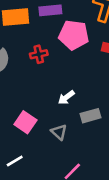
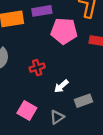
red cross: (39, 54) -> (37, 68), moved
gray triangle: (59, 132) -> (57, 117), turned 48

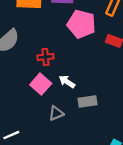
white arrow: (61, 86) -> (67, 82), turned 64
pink square: (27, 110) -> (41, 84), moved

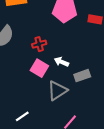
gray triangle: (56, 113) -> (57, 91), size x1.5

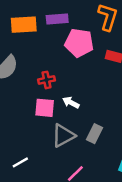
pink square: (39, 68) -> (45, 108), turned -30
gray rectangle: (82, 76) -> (95, 134), moved, turned -49

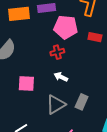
red cross: (47, 80) -> (57, 52), moved
pink square: (45, 108) -> (26, 84), moved

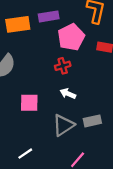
pink pentagon: (66, 27) -> (71, 37), turned -30
gray rectangle: (82, 102) -> (92, 121), turned 56

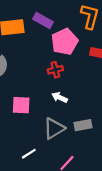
purple rectangle: (49, 16) -> (43, 20), turned 36
white line: (25, 154) -> (29, 154), moved

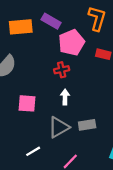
white arrow: (60, 97) -> (65, 97), turned 64

